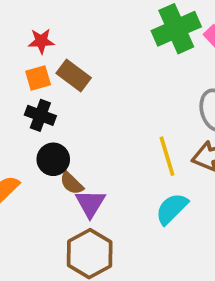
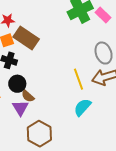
brown rectangle: (74, 76) -> (26, 38), size x1.4
purple triangle: (90, 203) -> (20, 108), moved

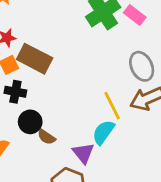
cyan semicircle: (82, 107) -> (103, 132), moved
purple triangle: (20, 108) -> (83, 153), moved

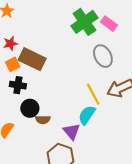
gray ellipse: (142, 66) -> (103, 56), moved
brown semicircle: (46, 137) -> (43, 120), turned -32

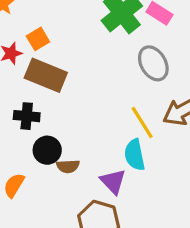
orange square: (13, 64) -> (38, 39), moved
cyan semicircle: (87, 115) -> (135, 155), turned -42

